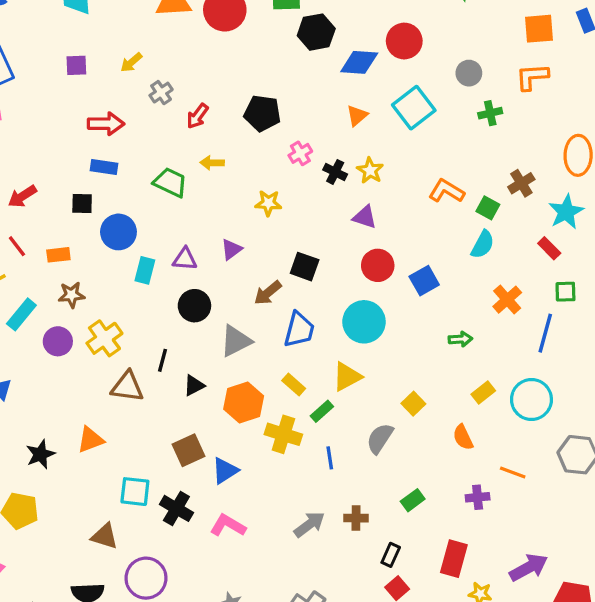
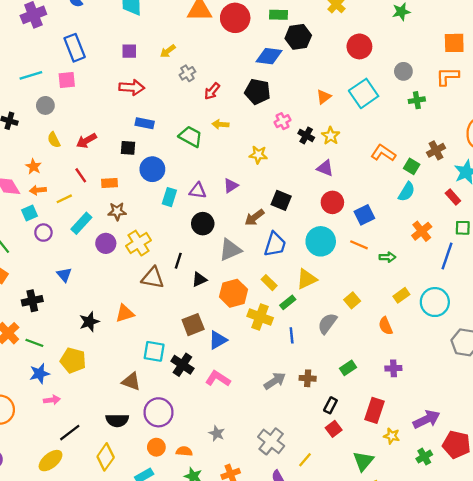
blue diamond: (359, 62) -> (269, 56), moved
red arrow: (106, 124) -> (132, 87), moved
orange line: (513, 473) -> (359, 245), moved

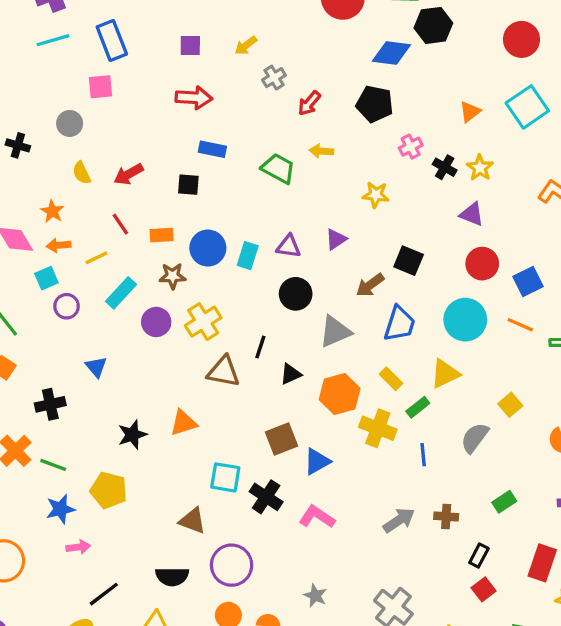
cyan line: (31, 75) -> (53, 40), moved
blue circle: (152, 169) -> (208, 248), moved

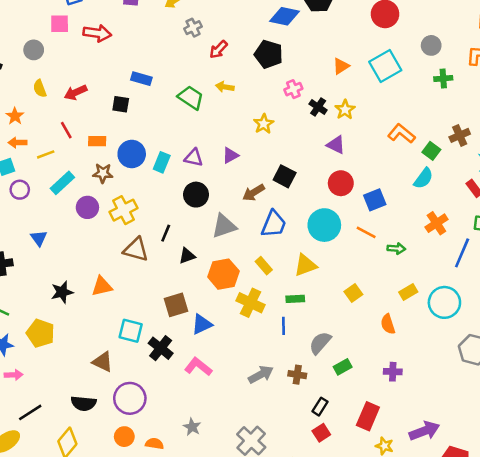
red arrow: (194, 98) -> (97, 33), moved
yellow star: (376, 195) -> (264, 124), turned 30
green rectangle: (418, 407) -> (295, 299), moved, turned 30
gray semicircle: (475, 438) -> (320, 343), moved

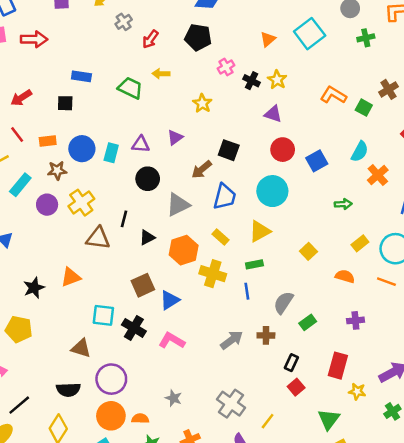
cyan semicircle: (423, 178) -> (360, 152), moved
orange line: (366, 232) -> (386, 282), moved
orange semicircle: (388, 324) -> (345, 276), turned 132
orange circle: (124, 437) -> (111, 416), size x1.5

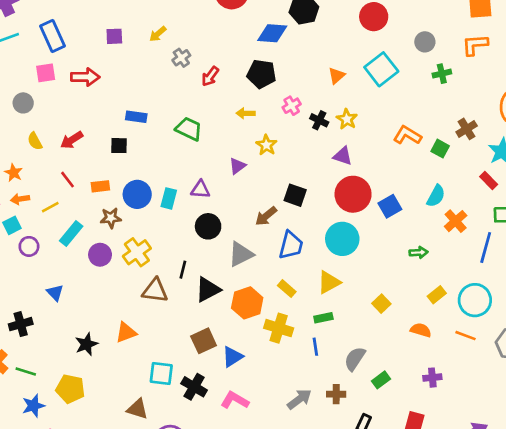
yellow arrow: (161, 74) -> (246, 113), moved
purple triangle: (175, 137) -> (237, 166), moved
red circle: (283, 150) -> (353, 194), size x1.4
black triangle: (147, 237) -> (208, 290), size x1.5

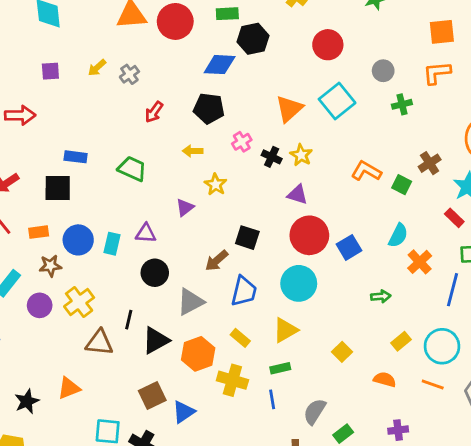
gray cross: (181, 58) -> (129, 74), moved
orange triangle: (337, 76) -> (289, 109), size x1.5
black square: (119, 146) -> (58, 188), size x1.5

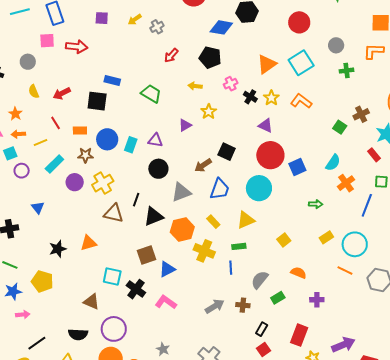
orange L-shape: (366, 171) -> (301, 101), moved
orange semicircle: (385, 379) -> (299, 273), moved

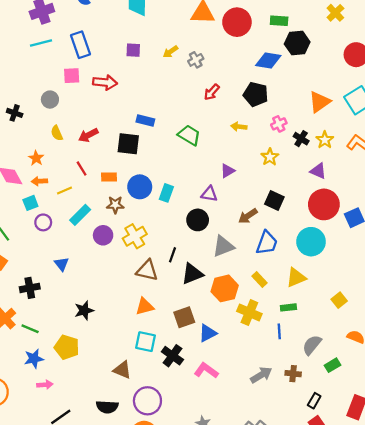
yellow star: (209, 112) -> (270, 157), moved
purple triangle: (155, 140) -> (209, 194), moved
orange triangle: (88, 243) -> (145, 306), moved

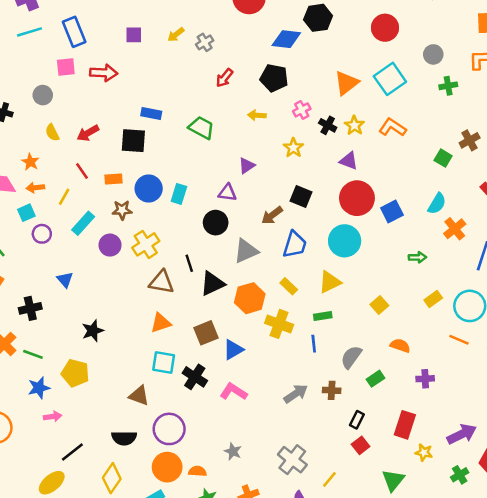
yellow line: (65, 191) -> (64, 197), turned -35
black line: (173, 255) -> (189, 263), turned -35

